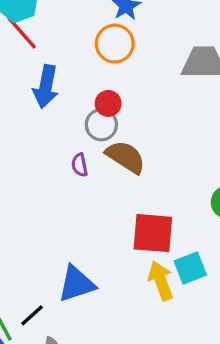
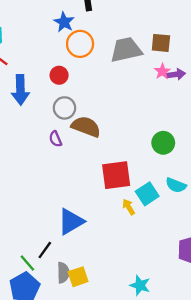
orange circle: (115, 44) -> (80, 44), moved
red circle: (108, 103) -> (59, 75), moved
yellow arrow: (161, 281) -> (129, 207), size x0.6

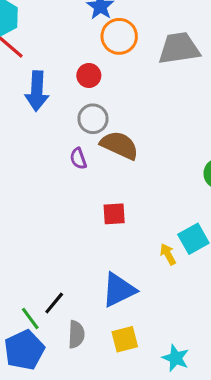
red square: (116, 175) -> (114, 214), moved, size x0.6
blue triangle: (71, 222) -> (119, 290), moved
yellow square: (78, 277) -> (125, 339), moved

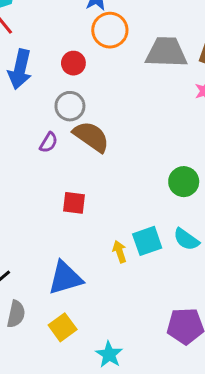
purple semicircle: (78, 159) -> (49, 142), turned -140
yellow square: (125, 339) -> (63, 327), turned -32

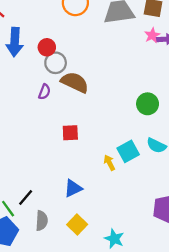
red circle: (73, 63) -> (47, 47), moved
blue triangle: (65, 278) -> (73, 188), size x0.7

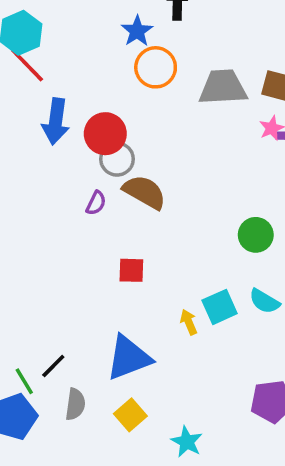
red circle: (47, 47) -> (105, 134), size x1.5
blue triangle: (73, 188) -> (129, 358), size x1.6

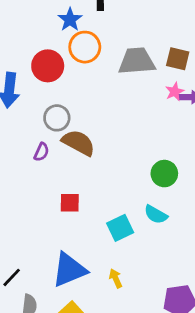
red circle: (105, 134) -> (48, 66), moved
cyan semicircle: (264, 301) -> (156, 214), moved
cyan square: (220, 307) -> (120, 228), moved
yellow arrow: (189, 322) -> (116, 278), moved

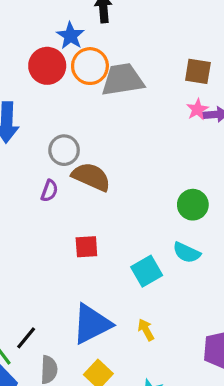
gray trapezoid: (137, 61) -> (123, 80), moved
red circle: (48, 66) -> (47, 66), moved

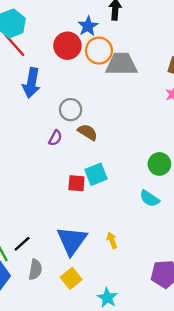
brown semicircle: (91, 177) -> (88, 132), size x0.7
cyan square: (147, 271) -> (96, 174), moved
blue triangle: (92, 324) -> (72, 241), turned -36
yellow arrow: (146, 330) -> (112, 240), moved

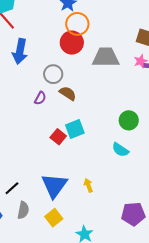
red circle: (67, 46) -> (72, 43), moved
gray trapezoid: (121, 64) -> (106, 57), moved
red square: (76, 183) -> (58, 137), turned 35

